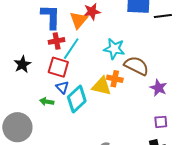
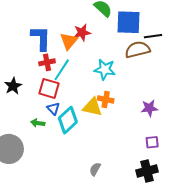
brown semicircle: (136, 66) -> (137, 50), moved, turned -40
purple star: (158, 88) -> (149, 108), turned -30

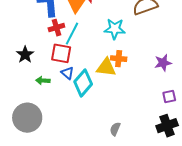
green arrow: (38, 123) -> (43, 81), moved

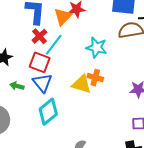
red cross: (56, 28) -> (39, 36), turned -35
blue triangle: (67, 73) -> (42, 83), size x1.5
cyan diamond: (83, 83) -> (48, 112), moved

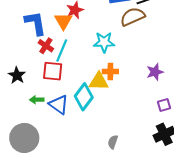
blue triangle: (42, 83) -> (59, 105), moved
cyan diamond: (48, 112) -> (84, 97), moved

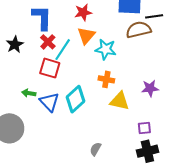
orange triangle: (63, 21) -> (86, 36), moved
black star: (17, 75) -> (15, 45), moved
yellow triangle: (99, 81) -> (119, 101), moved
purple square: (164, 105) -> (144, 128), moved

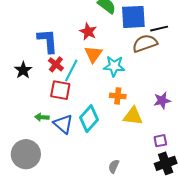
red star: (83, 12) -> (88, 32), turned -30

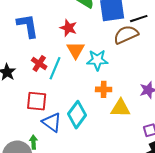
blue L-shape: (48, 41) -> (28, 26), moved
red square: (60, 90) -> (37, 101), moved
green arrow: (42, 117) -> (33, 142), moved, turned 88

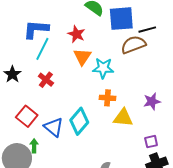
blue L-shape: (28, 26) -> (36, 29), turned -80
red cross: (39, 63) -> (46, 80), moved
cyan line: (55, 68) -> (42, 49), moved
red square: (37, 101) -> (27, 116), moved, turned 30

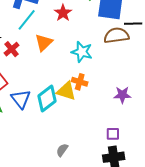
orange triangle: (82, 57) -> (44, 42), moved
red cross: (46, 80) -> (12, 49), moved
yellow triangle: (123, 118) -> (66, 91), moved

